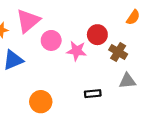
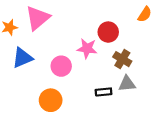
pink circle: (51, 40) -> (61, 66), moved
brown cross: (118, 52) -> (122, 59), moved
gray triangle: (127, 81) -> (127, 84), moved

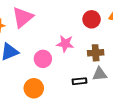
red circle: (108, 32) -> (92, 19), moved
brown cross: (122, 59) -> (96, 53), turned -35

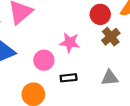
brown cross: (96, 53) -> (111, 37), moved, turned -35
black rectangle: (79, 81) -> (69, 78), moved

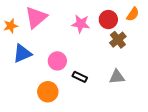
pink star: (70, 43) -> (81, 24), moved
black rectangle: (69, 78) -> (80, 77), turned 32

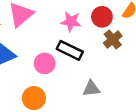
black rectangle: (80, 77) -> (70, 50), moved, size x1.5
gray triangle: (117, 77) -> (91, 89), moved

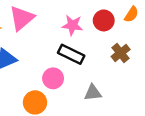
brown cross: (113, 40) -> (121, 53), moved
pink circle: (45, 63) -> (53, 78), moved

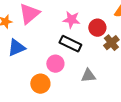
red circle: (104, 20) -> (97, 28), moved

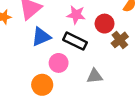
blue triangle: (16, 48) -> (41, 37), moved

